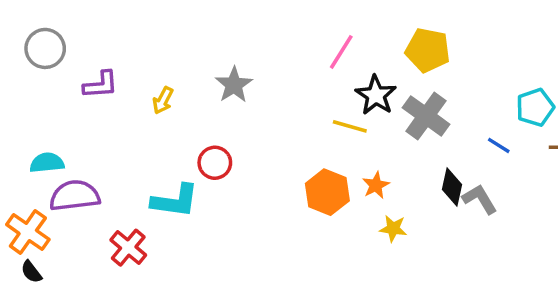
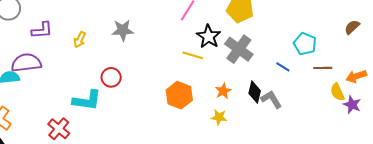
gray star: (234, 85) -> (123, 30), turned 30
cyan pentagon: (535, 107) -> (305, 44), turned -30
orange star: (376, 185) -> (223, 91), moved
purple semicircle: (75, 196) -> (26, 63), moved

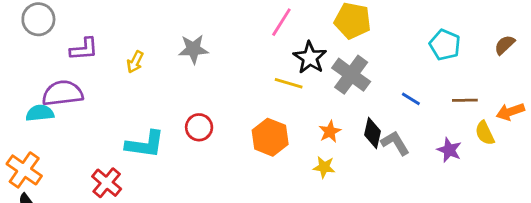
cyan pentagon: (305, 44) -> (445, 45), moved
red circle: (111, 77) -> (199, 127), moved
purple star: (352, 105) -> (449, 150), moved

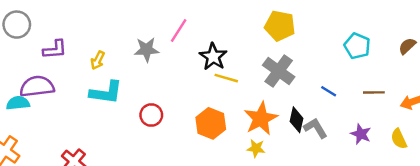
pink line: (281, 22) -> (179, 30), moved
black star: (310, 58) -> (213, 57), moved
orange star: (330, 132) -> (261, 119), size x1.8
yellow semicircle: (485, 133) -> (399, 139), moved
cyan L-shape: (145, 144) -> (106, 92), moved

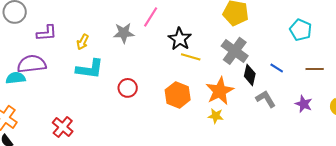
black diamond: (296, 120) -> (250, 75), moved

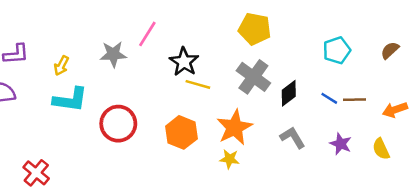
cyan pentagon: (301, 30) -> (337, 50), turned 30
blue line: (277, 68) -> (329, 98), moved
black diamond: (250, 75) -> (289, 93), moved, turned 40
red circle: (128, 88) -> (118, 124), size x1.5

